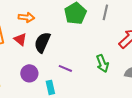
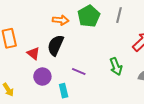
orange arrow: (26, 17) -> (61, 20), moved
red triangle: (20, 39) -> (33, 53), moved

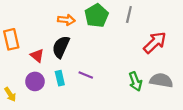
green arrow: (116, 66) -> (135, 81), moved
purple circle: (42, 77) -> (35, 81), moved
cyan rectangle: (64, 91) -> (60, 78), moved

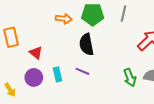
green pentagon: (97, 16) -> (93, 15), turned 30
black semicircle: (61, 47) -> (86, 44), moved, turned -35

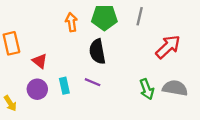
orange arrow: (64, 19) -> (71, 22), turned -105

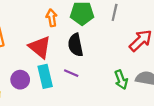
red triangle: (40, 61) -> (40, 47), moved, size x1.6
cyan rectangle: (64, 86) -> (45, 76), size x1.5

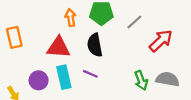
gray line: (115, 12) -> (134, 22), moved, turned 35
red triangle: (40, 47) -> (58, 47), turned -35

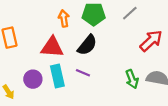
gray line: (134, 22) -> (130, 13), moved
black semicircle: (95, 45) -> (87, 45), turned -130

